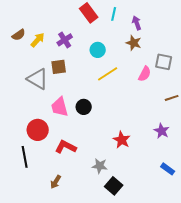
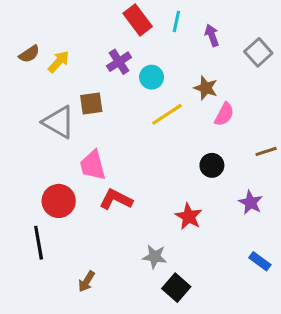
purple cross: (65, 40) -> (119, 62), moved
brown star: (134, 43) -> (206, 88), moved
gray square: (164, 62) -> (258, 52), moved, turned 36
black circle: (84, 107) -> (212, 165), moved
red L-shape: (66, 147) -> (116, 199), moved

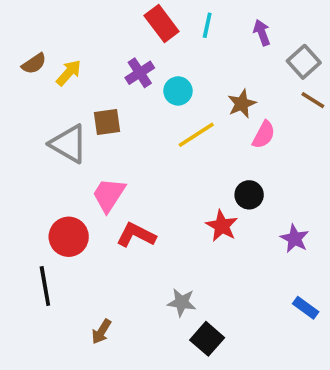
purple arrow: (212, 35) -> (262, 33), moved
brown star: (206, 88) -> (242, 104), turned 30
brown line: (266, 151) -> (313, 100), moved, turned 50
pink trapezoid: (93, 165) -> (109, 195), turned 48
red star: (189, 216) -> (222, 226), moved

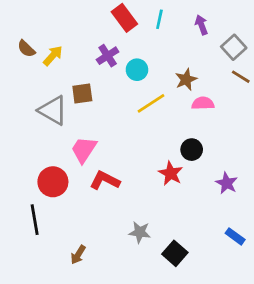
brown semicircle: (34, 64) -> (26, 49), turned 78
pink semicircle: (264, 135) -> (203, 103), turned -120
black square: (207, 339) -> (175, 253), moved

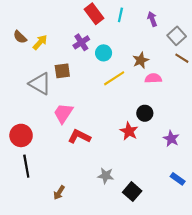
red circle: (53, 182) -> (21, 135), moved

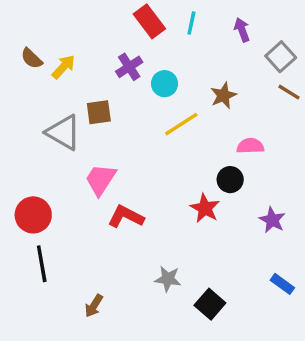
pink semicircle: (153, 78) -> (250, 146), moved

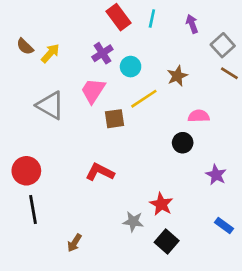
brown square: (99, 112) -> (114, 119), moved
pink trapezoid: (101, 180) -> (93, 91), moved
red star: (205, 208) -> (161, 204), moved

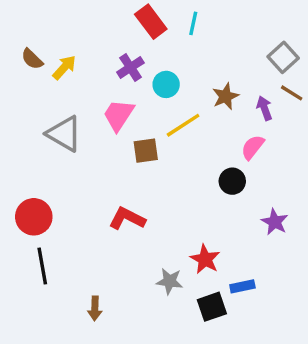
purple arrow: (192, 24) -> (264, 108), moved
pink semicircle: (199, 116) -> (253, 147), turned -50
blue rectangle: (224, 226) -> (242, 286), moved, turned -48
black square: (167, 242) -> (212, 307), turned 30
brown arrow: (74, 243) -> (95, 308), turned -30

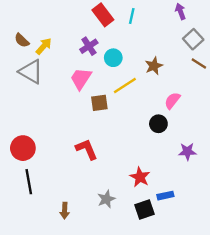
purple arrow: (264, 108) -> (180, 11), moved
gray triangle: (64, 134) -> (31, 72), moved
red L-shape: (127, 218) -> (87, 149), turned 40
purple star: (275, 222) -> (187, 152), turned -30
gray star: (169, 281) -> (106, 199), moved, turned -30

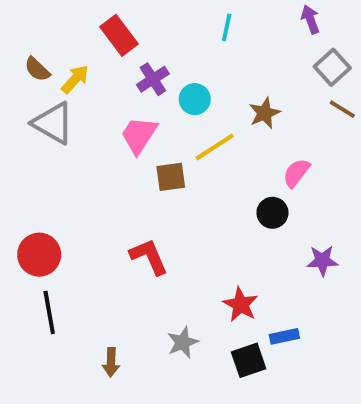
red rectangle: (103, 15) -> (119, 35), moved

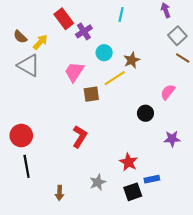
purple cross: (153, 79) -> (84, 31), moved
brown star: (264, 113) -> (132, 60), moved
pink semicircle: (296, 173) -> (168, 92), moved
red L-shape: (149, 257) -> (80, 137), turned 55

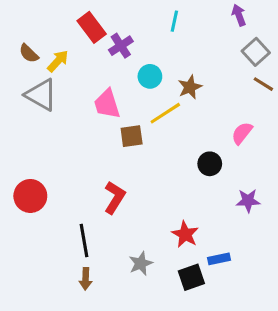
pink trapezoid: (74, 72) -> (107, 104), turned -50
black line: (27, 166) -> (84, 240), moved

